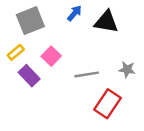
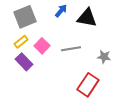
yellow rectangle: (16, 52) -> (21, 42), moved
gray line: (87, 74) -> (71, 49), moved

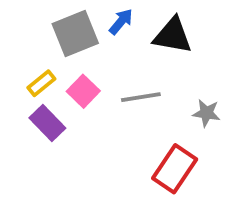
gray square: (25, 17) -> (75, 34), moved

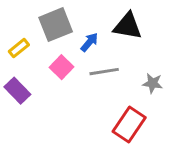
blue arrow: (121, 22) -> (89, 42), moved
yellow rectangle: (41, 83) -> (19, 48), moved
purple rectangle: (47, 123) -> (17, 91), moved

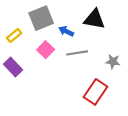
blue arrow: (89, 42) -> (66, 31), turned -104

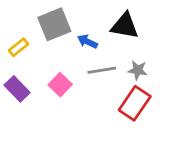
pink square: (46, 50) -> (60, 85), moved
gray star: (113, 62) -> (138, 70), moved
red rectangle: (95, 92) -> (135, 103), moved

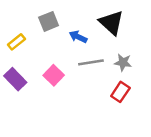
gray square: (54, 24) -> (49, 21), size x0.7
black triangle: (125, 26) -> (111, 23), turned 32
red rectangle: (135, 103) -> (120, 92), size x0.7

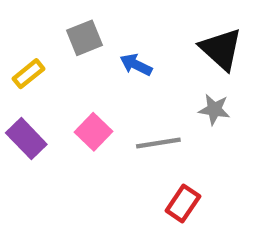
black triangle: (111, 23) -> (221, 49), moved
gray line: (91, 62) -> (158, 143), moved
red rectangle: (120, 92) -> (183, 203), moved

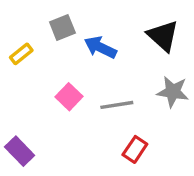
blue arrow: (136, 65) -> (100, 47), size x1.4
gray star: (214, 109) -> (173, 92), moved, size x1.4
purple rectangle: (26, 139) -> (20, 151), moved

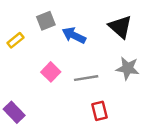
red rectangle: (135, 149) -> (100, 111), turned -48

